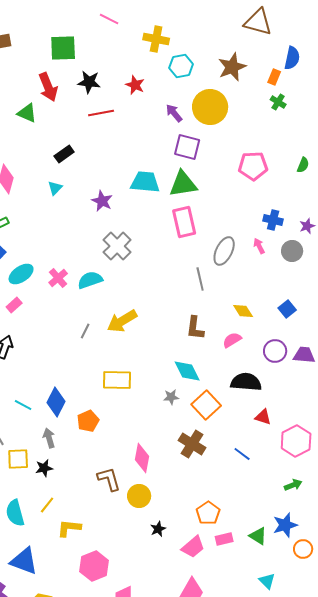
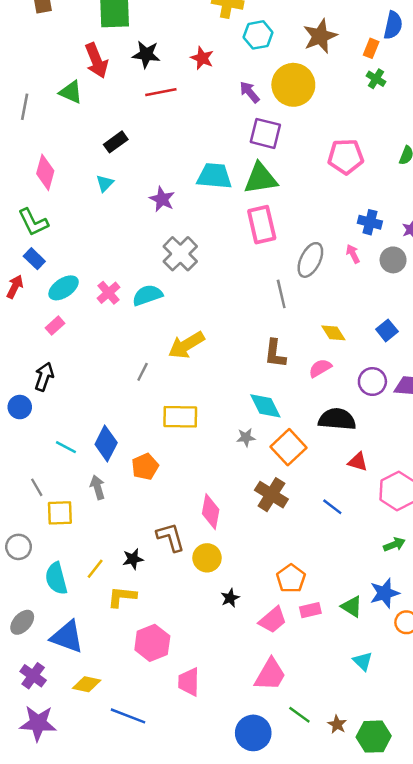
gray line: (85, 331) -> (143, 372), moved
black star: (44, 468) -> (133, 559), moved

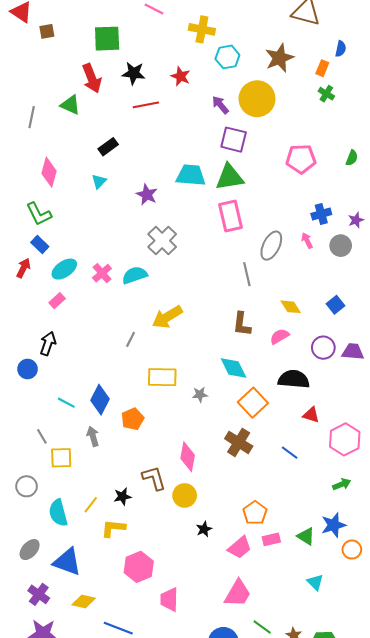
blue semicircle: (393, 25) -> (341, 49), size x0.7
blue cross: (370, 222) -> (321, 214), turned -30
gray star: (246, 437) -> (200, 395), moved

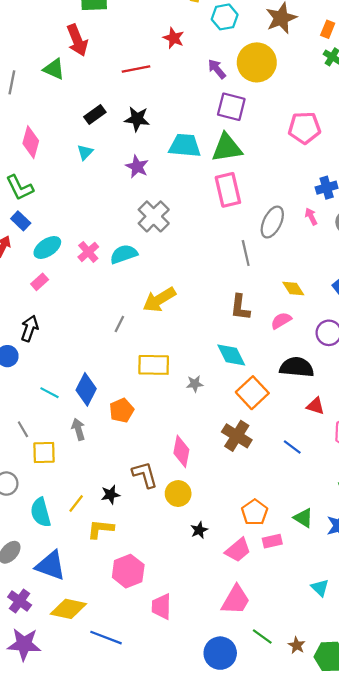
black star: (134, 73) -> (137, 119), moved
green triangle: (306, 536) -> (303, 518), moved
yellow diamond: (84, 602) -> (68, 609), size x1.4

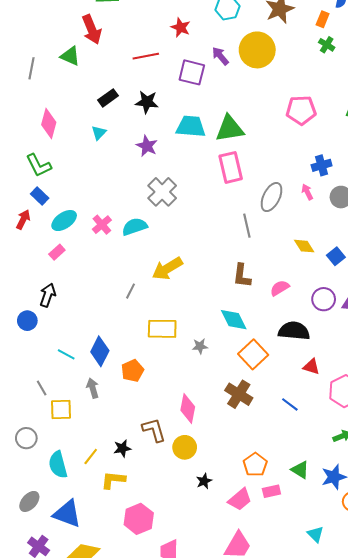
purple square: (231, 107) -> (192, 72), moved
yellow diamond: (293, 288) -> (304, 246), moved

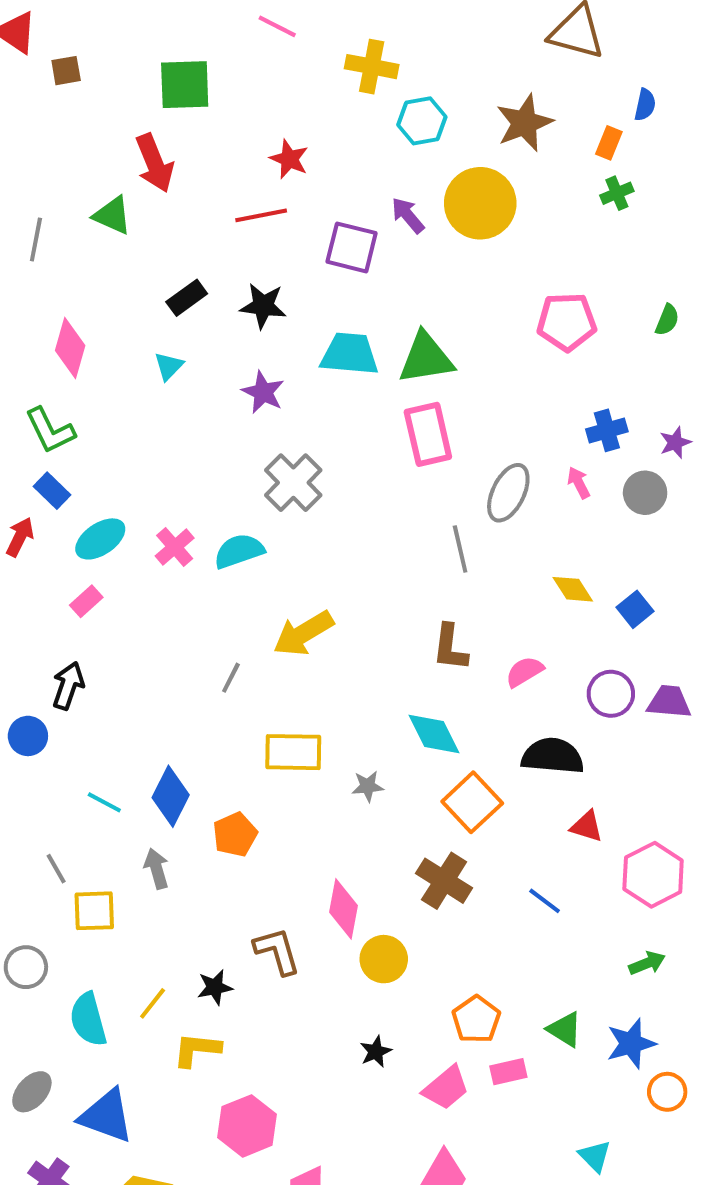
red star: (181, 27) -> (289, 159), moved
green cross: (327, 45) -> (617, 193), turned 35
yellow circle: (185, 447) -> (384, 959), moved

